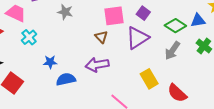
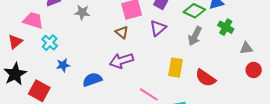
purple triangle: (137, 38) -> (158, 28), size x0.7
blue star: (50, 62) -> (63, 65), moved
yellow rectangle: (149, 79) -> (176, 68), turned 48

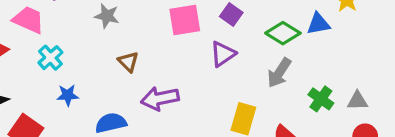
green cross: (226, 27) -> (321, 99), moved
brown triangle: (122, 32) -> (128, 62), moved

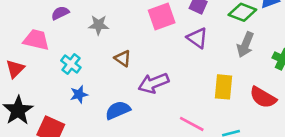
purple triangle: (223, 54) -> (197, 38), turned -40
cyan cross: (50, 58) -> (71, 64), moved

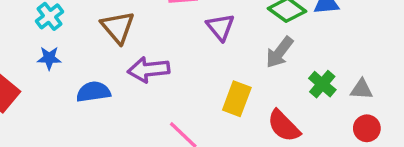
brown triangle: (123, 58) -> (118, 27), size x1.5

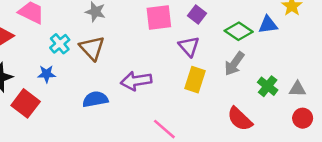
brown triangle: (118, 27) -> (92, 48), moved
blue star: (49, 58) -> (47, 74), moved
yellow rectangle: (237, 99) -> (195, 80), moved

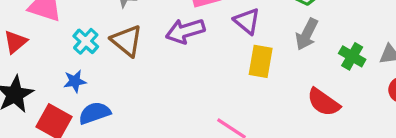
purple arrow: (136, 81) -> (185, 31), moved
blue semicircle: (95, 99) -> (95, 113), moved

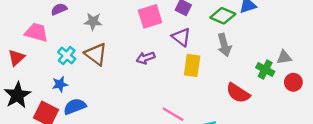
purple arrow: (185, 31) -> (146, 58), moved, size x0.7
gray arrow: (307, 34) -> (224, 45), turned -40
green cross: (352, 56) -> (265, 70), moved

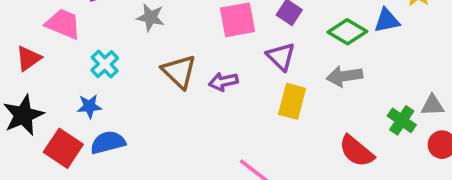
gray arrow: (224, 45) -> (344, 76), turned 90
brown triangle: (96, 54) -> (179, 72), moved

